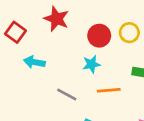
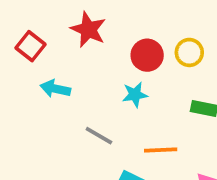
orange line: (109, 90) -> (161, 150), moved

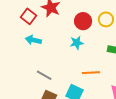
red square: (31, 46) -> (28, 16), moved
gray line: (99, 136) -> (44, 75), moved

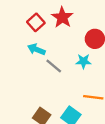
gray line: (44, 75) -> (54, 66), moved

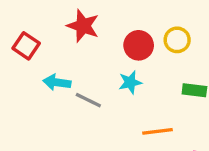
red square: (36, 22) -> (26, 46), moved

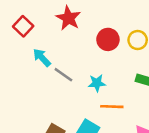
cyan arrow: (57, 82) -> (42, 58), turned 30
cyan star: (130, 82) -> (97, 83), moved

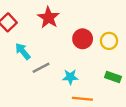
gray line: (63, 75) -> (41, 68), turned -66

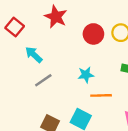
gray line: (41, 68) -> (43, 80), moved

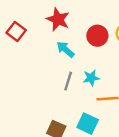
cyan arrow: (34, 55) -> (65, 49), moved
gray line: (43, 80) -> (68, 81), moved, turned -36

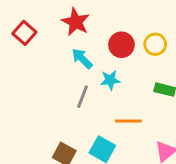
cyan star: (91, 78) -> (110, 80), moved

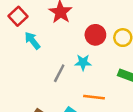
cyan arrow: (82, 58) -> (32, 41), moved

